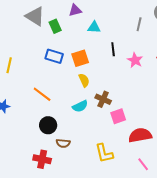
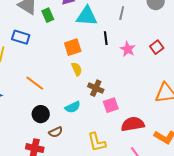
gray line: (139, 24) -> (122, 13), moved
cyan triangle: (94, 27) -> (87, 16), size x1.6
blue rectangle: (54, 56) -> (21, 37), moved
cyan semicircle: (80, 106) -> (73, 107), moved
brown semicircle: (63, 143) -> (56, 132), turned -32

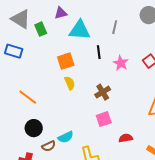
brown cross: (96, 88) -> (103, 92), moved, turned 35
cyan semicircle: (73, 107) -> (66, 137), moved
red semicircle: (133, 124) -> (126, 138), size x0.6

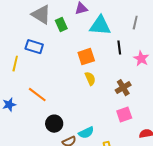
orange line: (28, 97) -> (37, 95), moved

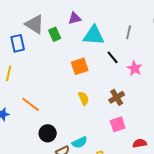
blue rectangle: (34, 47) -> (18, 43), moved, turned 60
black line: (119, 48) -> (113, 57), turned -32
yellow semicircle: (90, 79) -> (84, 98), moved

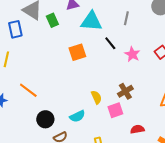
brown cross: (117, 97) -> (125, 91), moved
yellow semicircle: (84, 98) -> (96, 97), moved
cyan semicircle: (80, 142) -> (77, 116), moved

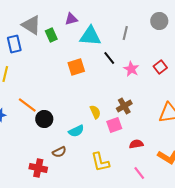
black circle: (45, 119) -> (44, 119), moved

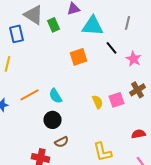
orange line: (27, 105) -> (30, 95), turned -66
brown cross: (124, 106) -> (138, 90), moved
black circle: (44, 119) -> (53, 120), moved
pink square: (114, 125) -> (117, 100), moved
cyan semicircle: (76, 131) -> (56, 96), moved, turned 84

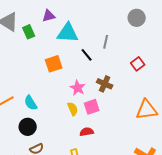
gray line: (128, 23) -> (106, 42), moved
pink star: (134, 59) -> (78, 88), moved
brown cross: (138, 90) -> (105, 84), moved, turned -35
red semicircle: (139, 134) -> (87, 132), moved

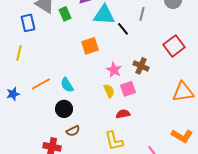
gray line: (106, 42) -> (142, 14), moved
black line: (87, 55) -> (123, 29), moved
red square: (138, 64) -> (174, 46), size x1.5

